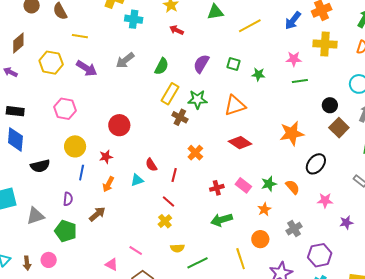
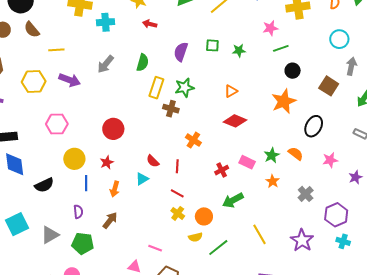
black circle: (330, 105) -> (293, 71), moved
orange triangle: (235, 106) -> (231, 91), moved, size x0.6
orange circle: (260, 239) -> (204, 216), moved

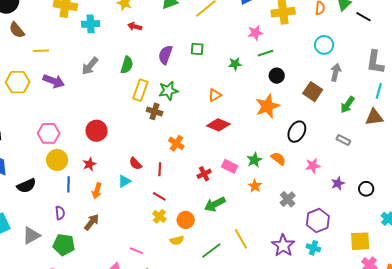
green star: (239, 50) -> (235, 64), moved
pink hexagon: (57, 124) -> (49, 133), moved
cyan cross: (343, 241) -> (313, 248), moved
green line: (218, 248) -> (211, 251), moved

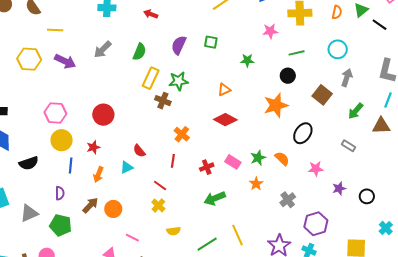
green line: (265, 53) -> (297, 53), moved
red line: (160, 169) -> (173, 161), moved
orange circle: (186, 220) -> (113, 209), moved

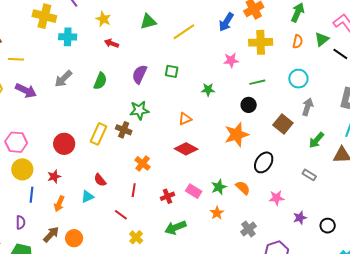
yellow rectangle: (151, 78) -> (99, 134), moved
yellow cross: (158, 205) -> (136, 237), moved

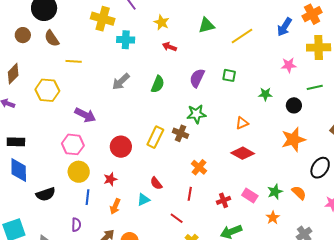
purple arrow: (26, 91) -> (85, 115), moved
black circle: (249, 105) -> (294, 105), moved

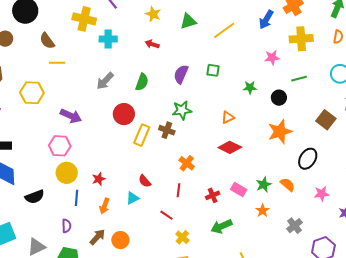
yellow star: (162, 22) -> (153, 14), moved
brown semicircle: (52, 38) -> (47, 41), moved
red circle: (121, 147) -> (124, 114), moved

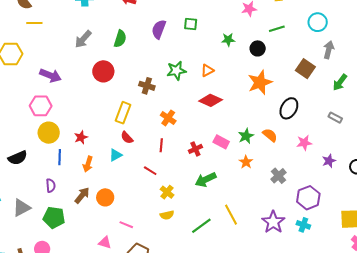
green star: (182, 110) -> (176, 71), moved
yellow rectangle: (142, 135) -> (123, 113), moved

